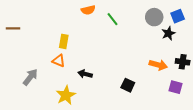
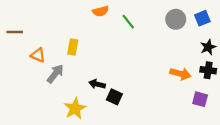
black star: (168, 33) -> (208, 47), moved
orange triangle: (59, 61) -> (38, 55), moved
gray arrow: (30, 77) -> (55, 74), moved
black square: (128, 85) -> (114, 97), moved

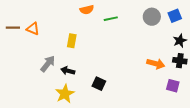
green line: (128, 22) -> (111, 19), turned -64
yellow rectangle: (73, 47) -> (72, 41), moved
orange triangle: (38, 55) -> (33, 29), moved
black arrow: (97, 84) -> (68, 71), moved

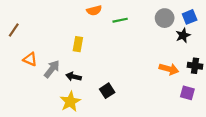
brown line: (13, 28) -> (14, 30), turned -56
orange triangle: (33, 29) -> (30, 59), moved
black star: (180, 41) -> (183, 35), moved
black square: (99, 84) -> (107, 91), turned 32

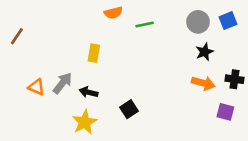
black star: (183, 35) -> (205, 52), moved
orange triangle: (30, 59) -> (36, 87), moved

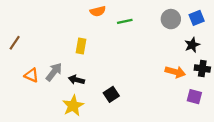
brown line: (17, 36) -> (15, 43), moved
black star: (205, 52) -> (192, 45), moved

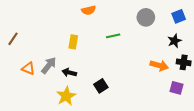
gray circle: (171, 19) -> (146, 17), moved
green line: (125, 21) -> (113, 36), moved

